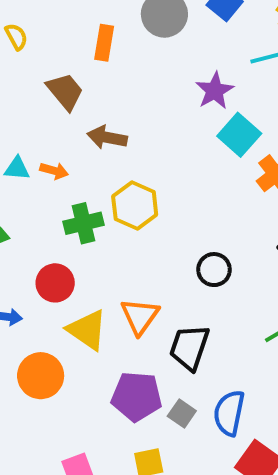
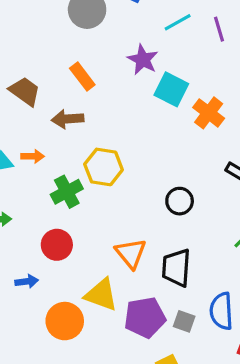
orange rectangle: (104, 43) -> (82, 76), moved, turned -32
yellow triangle: (87, 330) -> (101, 295), moved

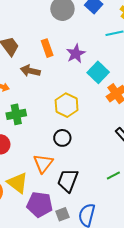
purple star: (143, 60) -> (76, 54), moved
yellow hexagon: (104, 167) -> (67, 105), moved
black circle: (180, 201) -> (62, 138), moved
gray square: (184, 321) -> (62, 214), turned 32

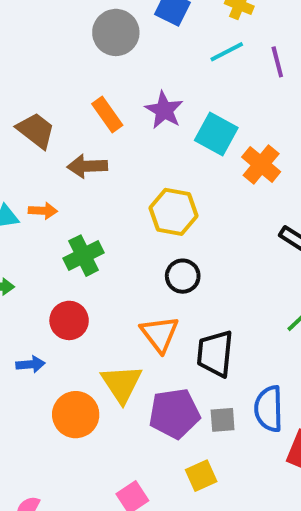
yellow triangle: (18, 183) -> (122, 384), turned 35
gray square: (62, 214) -> (223, 420), turned 32

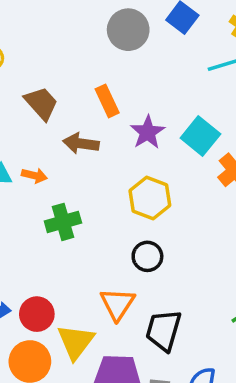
purple star: (164, 110) -> (147, 132), moved
red circle: (69, 320) -> (37, 314), moved

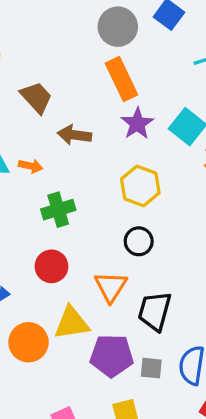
orange rectangle: (107, 101) -> (121, 79), moved, size x1.4
red circle: (37, 314) -> (51, 266), moved
yellow triangle: (76, 342) -> (72, 323), turned 45

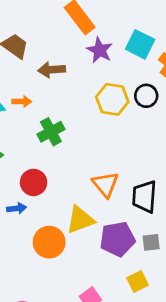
black circle: (139, 241) -> (146, 96), moved
red circle: (51, 266) -> (34, 182), moved

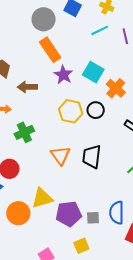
orange triangle: (105, 184) -> (60, 155), moved
black trapezoid: (144, 197) -> (92, 157), moved

